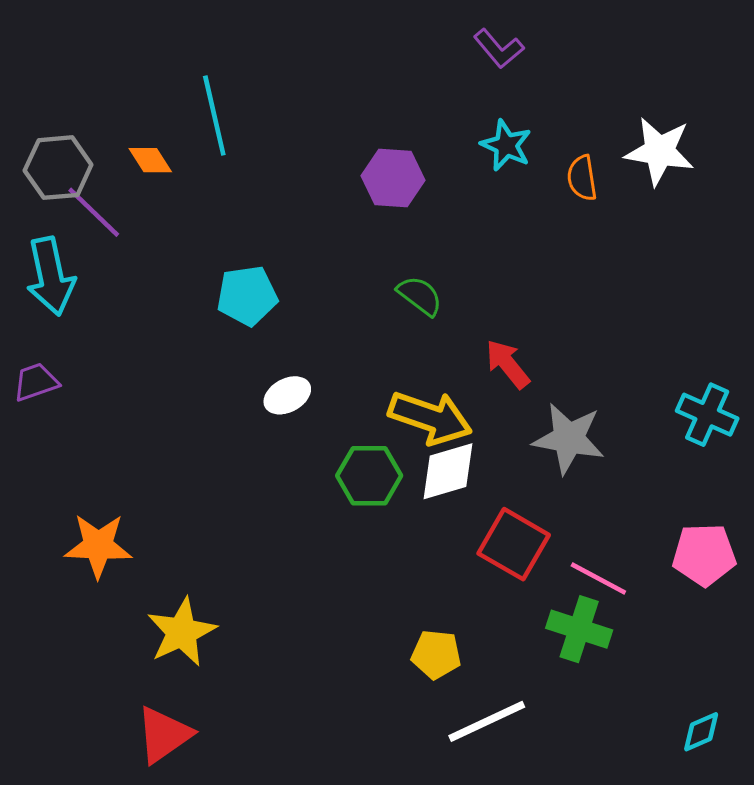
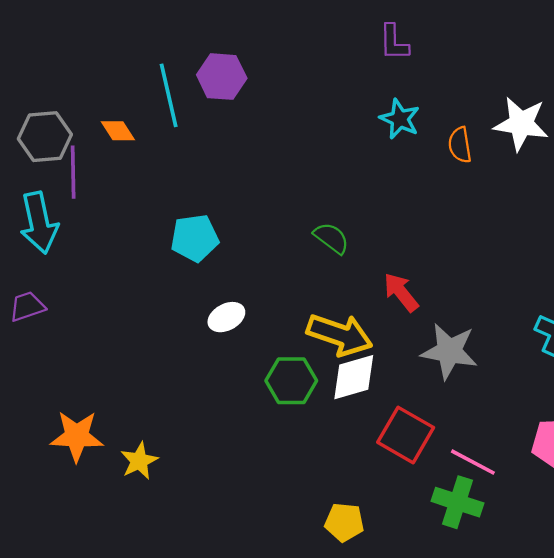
purple L-shape: (499, 49) -> (394, 42), turned 39
purple hexagon: (393, 178) -> (222, 77), moved
purple line: (94, 212) -> (73, 172), turned 45
yellow star: (182, 632) -> (139, 461), moved, size x0.7

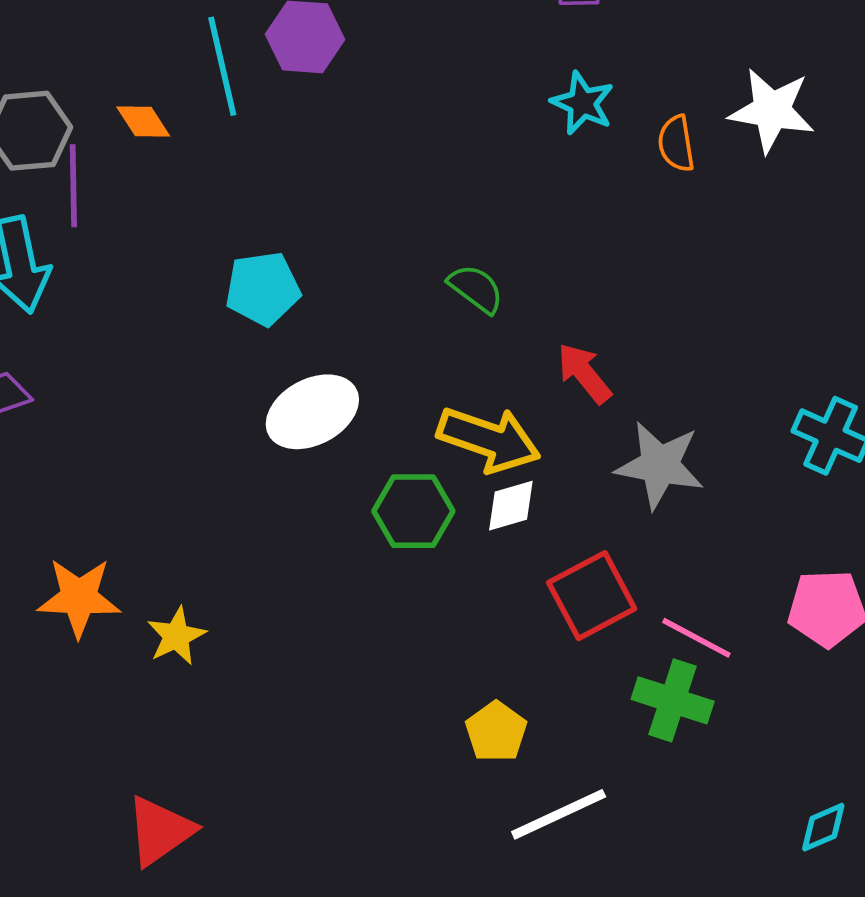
white ellipse: (226, 317) -> (312, 412), size x1.6
white diamond: (354, 377) -> (511, 506), size x0.7
red square: (406, 435) -> (592, 596), turned 32
yellow pentagon: (344, 522) -> (496, 732), turned 30

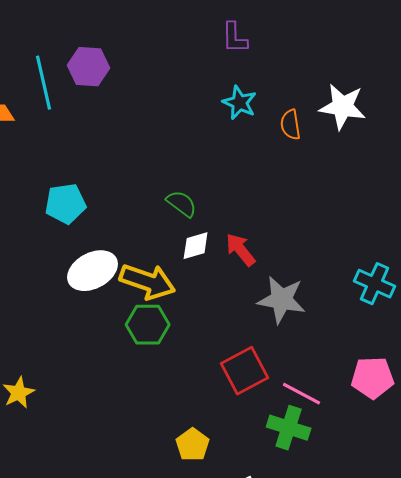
yellow arrow: (489, 439) -> (148, 282), moved
white diamond: (511, 506) -> (196, 246), moved

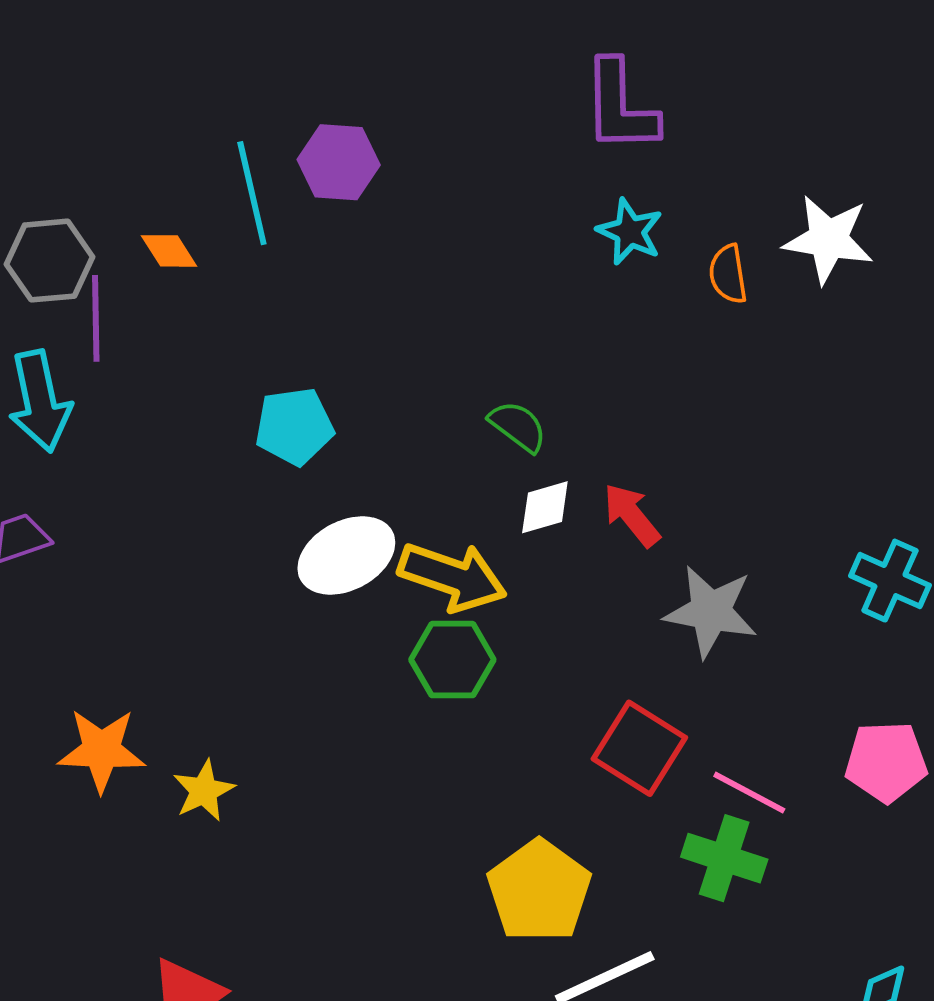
purple L-shape: (235, 38) -> (620, 106), size x1.6
red square: (245, 371) -> (639, 748), turned -30
yellow pentagon: (193, 445) -> (539, 891), size x1.6

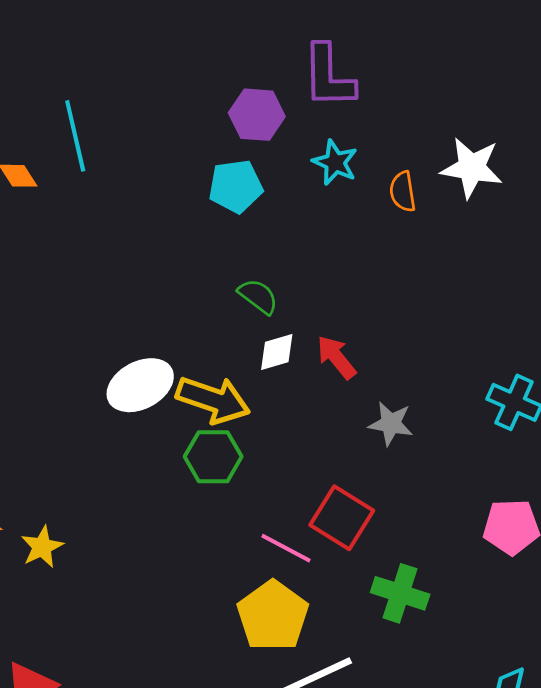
purple hexagon: (339, 162) -> (257, 115), moved
cyan pentagon: (294, 426) -> (236, 186), moved
gray star: (711, 611) -> (391, 424), size x0.7
pink line: (749, 793) -> (286, 548), moved

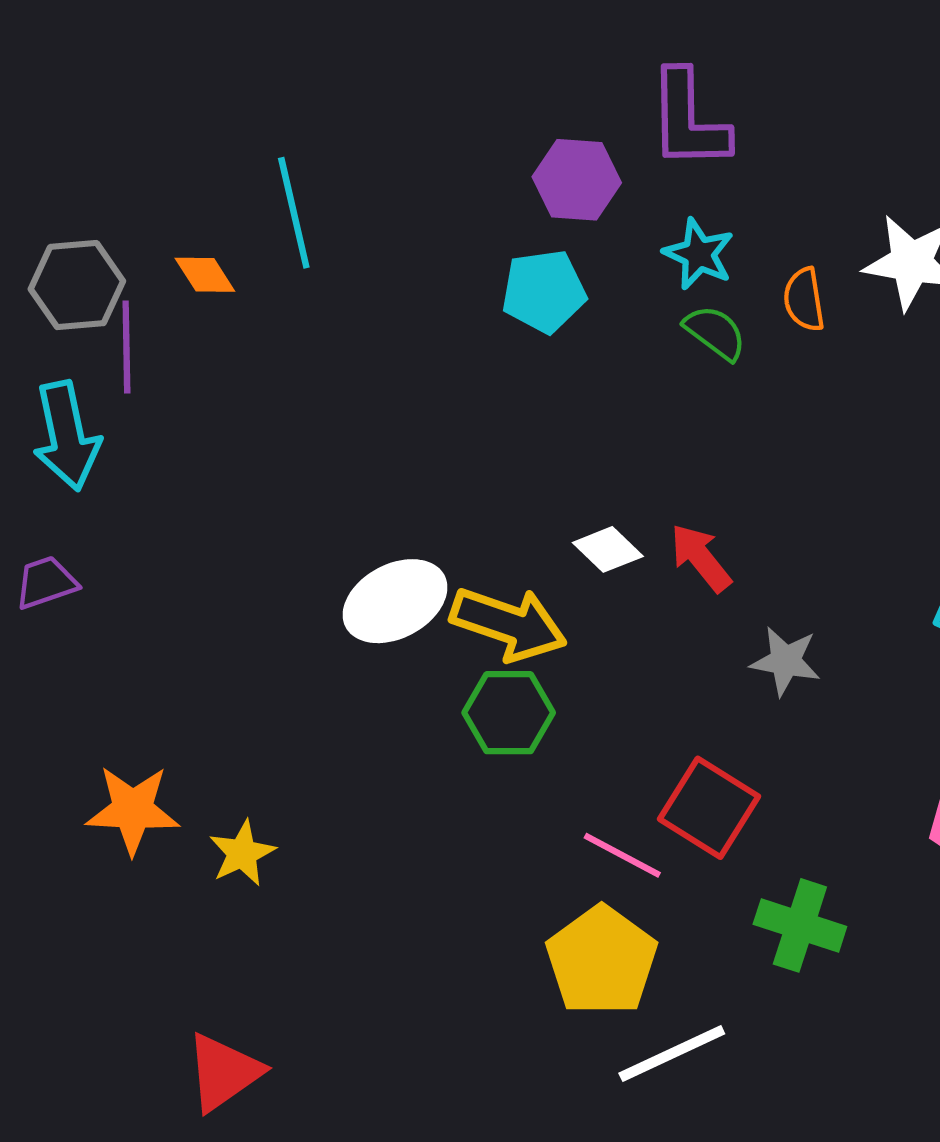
green semicircle: (258, 296) -> (715, 333), moved
white diamond: (277, 352) -> (608, 549), turned 60

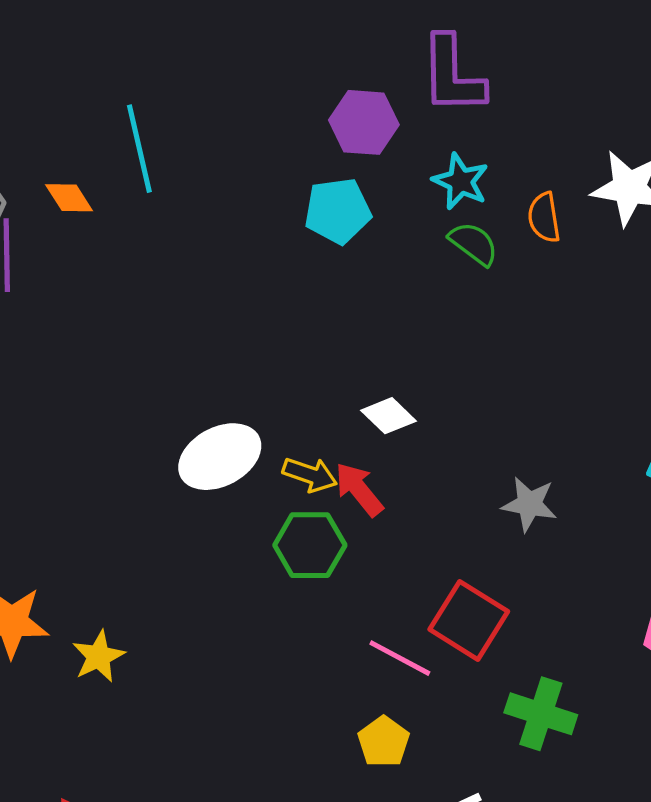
red arrow: (701, 558) -> (359, 489), moved
yellow arrow: (509, 624) -> (310, 475), size x0.6
yellow pentagon: (602, 961) -> (384, 742), size x0.6

